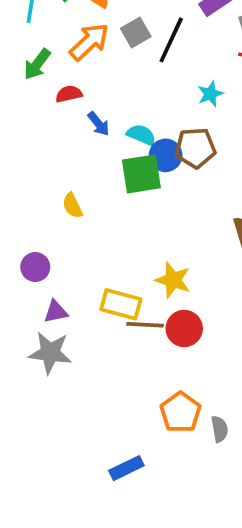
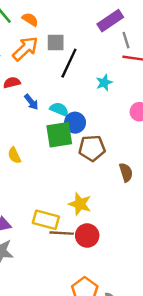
gray square: (136, 32) -> (56, 42), turned 30
black line: (171, 40) -> (69, 63), moved
brown pentagon: (195, 148) -> (92, 148), moved

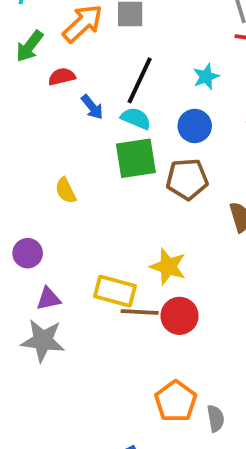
black line: (69, 63) -> (140, 80), moved
blue circle: (75, 123) -> (195, 126), moved

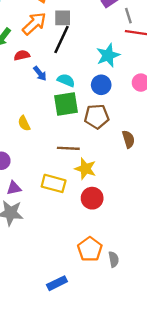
cyan star: (206, 77) -> (108, 55), size x1.5
black line: (140, 80) -> (61, 39), moved
brown line: (140, 312) -> (68, 148), moved

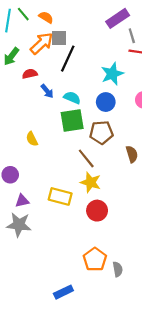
gray square: (63, 18) -> (59, 38), moved
brown line: (68, 148) -> (86, 158), moved, turned 48

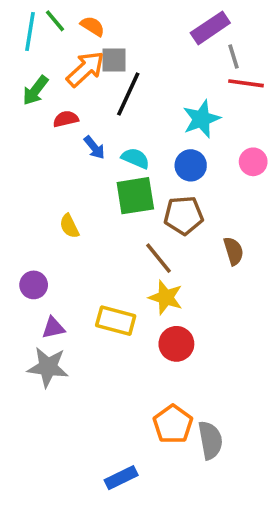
gray semicircle: (118, 269) -> (210, 440), size x1.5

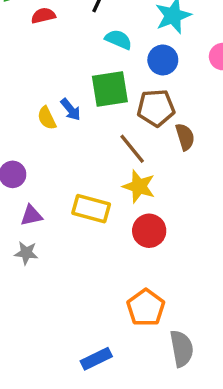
blue arrow: (94, 148) -> (71, 110), moved
cyan semicircle: (135, 158) -> (118, 39), moved
brown semicircle: (234, 251) -> (185, 137), moved
gray star: (48, 367) -> (26, 253), size x0.6
gray semicircle: (210, 440) -> (182, 349), moved

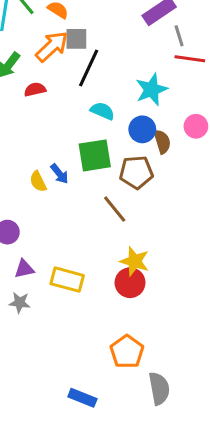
brown semicircle: (185, 137) -> (162, 142), moved
yellow star: (139, 186) -> (135, 261), moved
yellow rectangle: (91, 209) -> (67, 280), moved
blue rectangle: (96, 359) -> (82, 398), turned 48

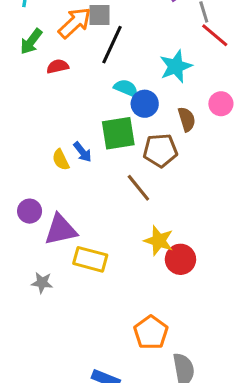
red line: (190, 59) -> (215, 35), turned 32
blue circle: (142, 129) -> (145, 104), moved
purple triangle: (24, 269) -> (61, 230), moved, size x1.6
red circle: (130, 283) -> (180, 259), moved

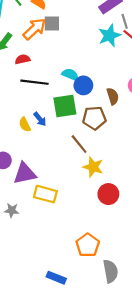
black line: (112, 45) -> (34, 82), moved, turned 72
cyan star: (176, 66) -> (109, 35), moved
yellow star: (159, 241) -> (93, 167), moved

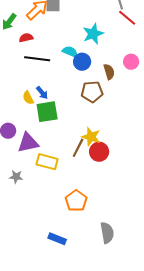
cyan star: (109, 35) -> (93, 34), moved
green square: (65, 106) -> (47, 112), moved
brown line: (79, 144) -> (78, 148), moved, turned 66
red circle: (108, 194) -> (99, 152), moved
orange pentagon: (88, 245) -> (76, 201), moved

